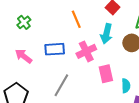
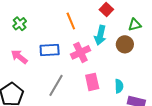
pink rectangle: (106, 74) -> (92, 82), moved

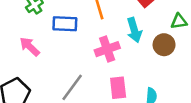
cyan arrow: (100, 35) -> (134, 30), turned -36
blue rectangle: (50, 50) -> (65, 24), moved

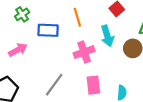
pink arrow: (30, 47) -> (18, 50), turned 108

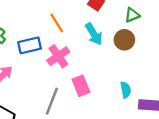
pink cross: (84, 52) -> (58, 56), moved
pink rectangle: (93, 85) -> (81, 86), moved

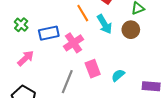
orange line: (57, 23) -> (83, 13), moved
cyan semicircle: (126, 90) -> (118, 75), moved, turned -120

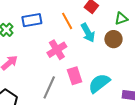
blue rectangle: (49, 33) -> (32, 20), moved
cyan semicircle: (118, 75) -> (99, 83), size x1.6

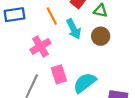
green triangle: (121, 19) -> (100, 11), moved, turned 32

